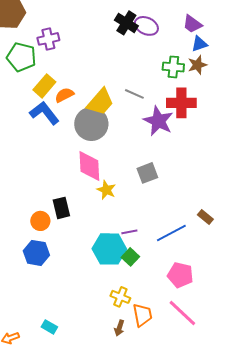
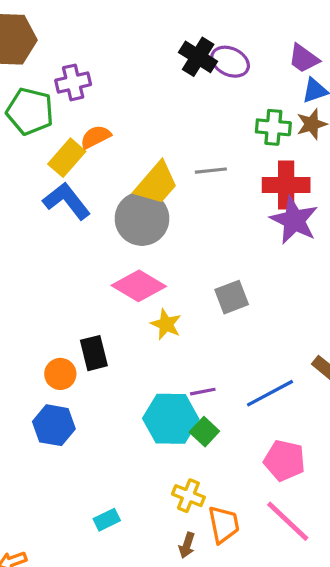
gray line: (134, 94) -> (211, 171), turned -30
orange semicircle: (64, 95) -> (96, 137), moved
purple star: (158, 121) -> (294, 220), moved
pink diamond: (89, 166) -> (139, 286), turned -56
cyan rectangle: (49, 327) -> (107, 520), moved, turned -56

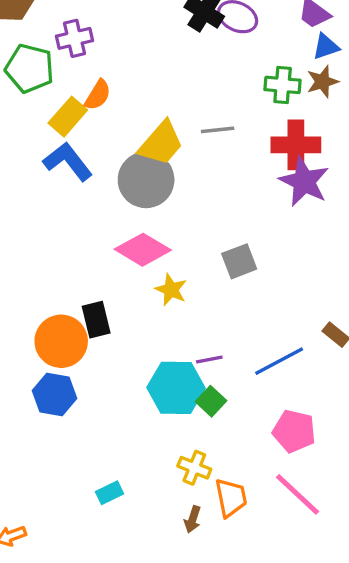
orange semicircle: (96, 137) -> (98, 95), turned 148
orange circle: (60, 374) -> (61, 341), size x1.6

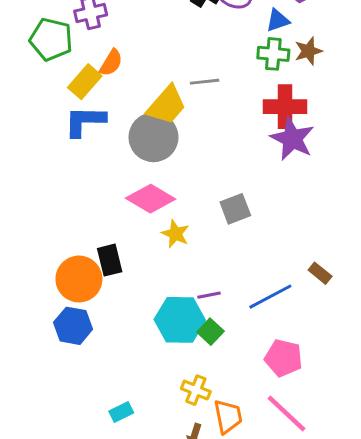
blue triangle: (326, 47) -> (278, 20), moved
gray line: (218, 130) -> (205, 82), moved
blue L-shape: (68, 162) -> (85, 121), turned -51

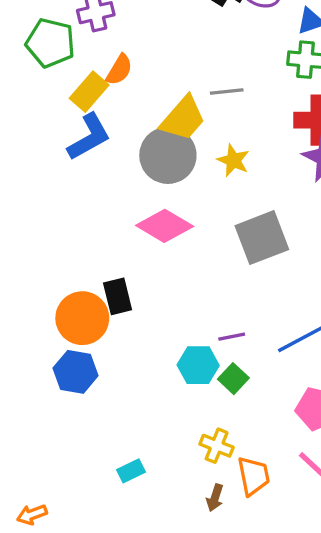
blue L-shape: (85, 121) -> (89, 137), turned 150
gray square: (235, 209) -> (262, 238), size x1.5
yellow star: (175, 234) -> (233, 160), moved
cyan hexagon: (180, 320) -> (198, 365), size x0.7

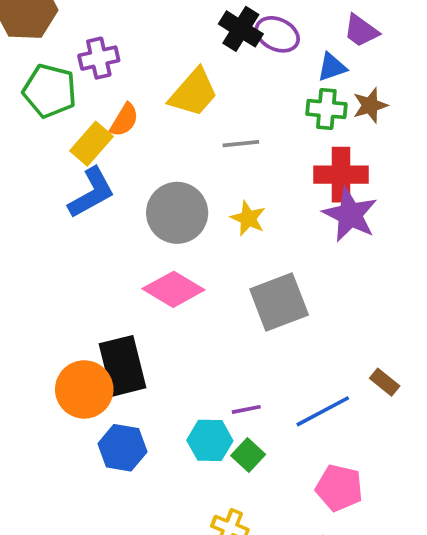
yellow trapezoid: (183, 118) -> (193, 93), moved
black rectangle: (118, 296) -> (122, 366), size x1.5
blue hexagon: (76, 372) -> (122, 448), moved

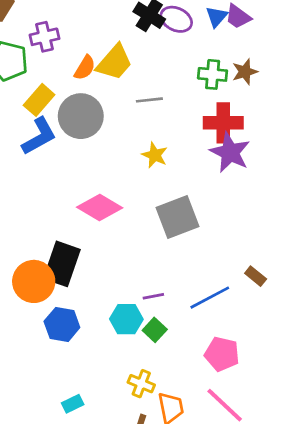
blue triangle: (332, 67) -> (217, 17), moved, turned -30
orange semicircle: (124, 120) -> (85, 68), moved
gray circle: (177, 213) -> (81, 116), moved
black rectangle: (122, 366) -> (62, 264), turned 33

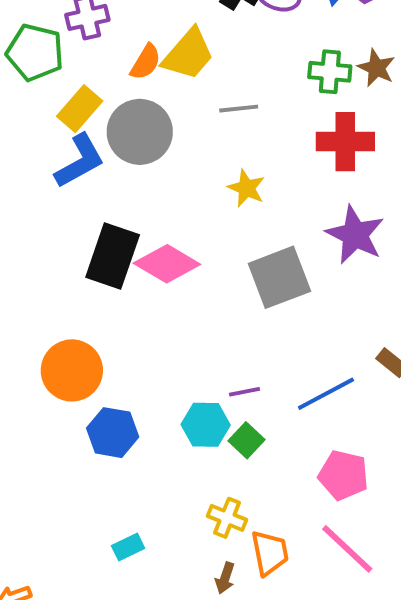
brown star: (245, 72) -> (376, 68), turned -30
purple star: (230, 152) -> (355, 235), moved
black rectangle: (62, 264) -> (113, 256), moved

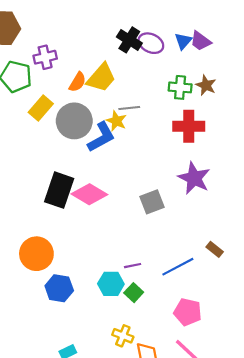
blue L-shape: (80, 161) -> (101, 137), moved
yellow star: (246, 188) -> (116, 121), moved
gray square: (279, 277) -> (152, 202), size x0.7

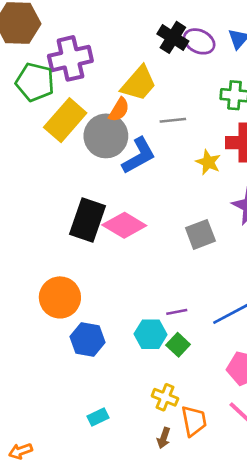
purple cross: (45, 57) -> (70, 58), size x1.5
orange semicircle: (77, 82) -> (119, 110), moved
yellow rectangle: (41, 108) -> (65, 120), size x1.4
yellow star: (116, 121) -> (208, 162), moved

